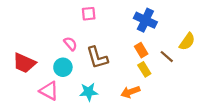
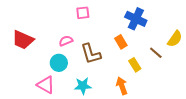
pink semicircle: (70, 44) -> (66, 41), turned -72
orange rectangle: (141, 50) -> (121, 42), moved
red trapezoid: (24, 63) -> (23, 40), moved
orange arrow: (130, 92) -> (122, 86), turned 90

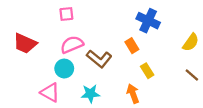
pink square: (83, 13) -> (66, 14), moved
pink semicircle: (66, 41) -> (72, 45), size x1.5
brown line: (156, 53) -> (192, 75), moved
brown L-shape: (91, 54) -> (99, 59), turned -35

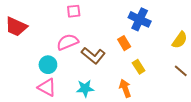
pink square: (66, 14) -> (74, 11), moved
red trapezoid: (25, 43) -> (16, 27), moved
cyan circle: (64, 69) -> (48, 65), moved

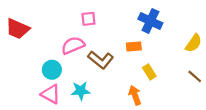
pink square: (74, 11) -> (88, 19), moved
orange rectangle: (124, 43) -> (134, 46), turned -64
cyan star: (85, 88) -> (81, 91), moved

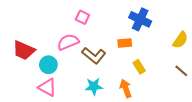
pink square: (88, 19) -> (82, 17), turned 32
red trapezoid: (18, 29) -> (24, 50), moved
cyan star: (81, 91) -> (94, 86), moved

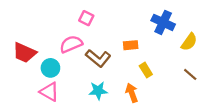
blue cross: (140, 19) -> (163, 22), moved

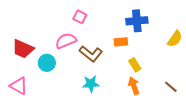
blue cross: (163, 22) -> (137, 21), moved, turned -30
brown line: (190, 74) -> (171, 87), moved
pink triangle: (49, 92) -> (19, 86), moved
orange arrow: (132, 93) -> (134, 86), moved

